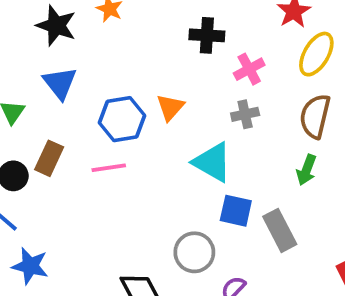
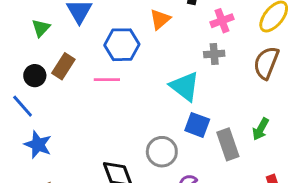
orange triangle: (170, 107) -> (160, 19), moved
green arrow: (307, 170) -> (261, 129), moved

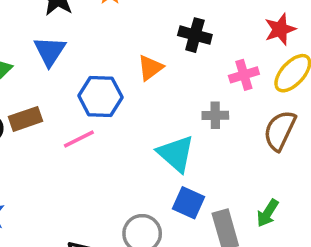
pink cross: (222, 21) -> (244, 75), moved
brown rectangle: (63, 66) -> (25, 119), turned 35
pink line: (107, 80) -> (79, 139), turned -30

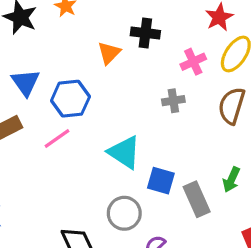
blue triangle: (50, 51) -> (25, 83), moved
orange triangle: (150, 68) -> (109, 53), moved
cyan triangle: (176, 154) -> (124, 152), moved

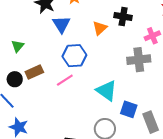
blue triangle: (25, 83) -> (61, 24), moved
gray cross: (173, 101) -> (139, 60), size x1.6

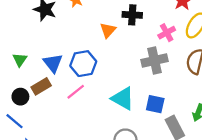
blue triangle: (61, 24) -> (53, 63), moved
blue square: (129, 109) -> (155, 104), moved

